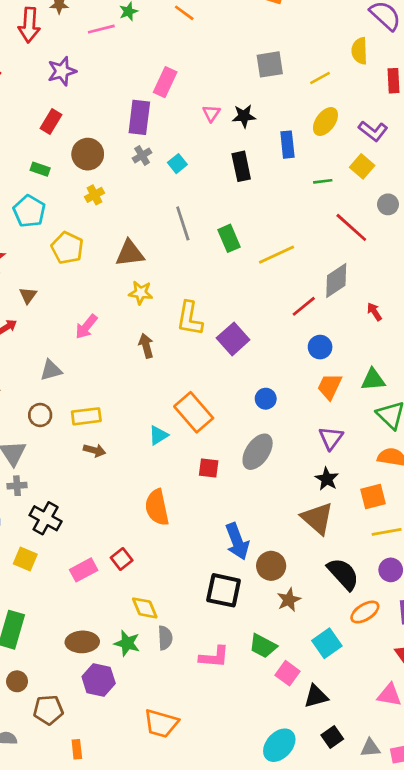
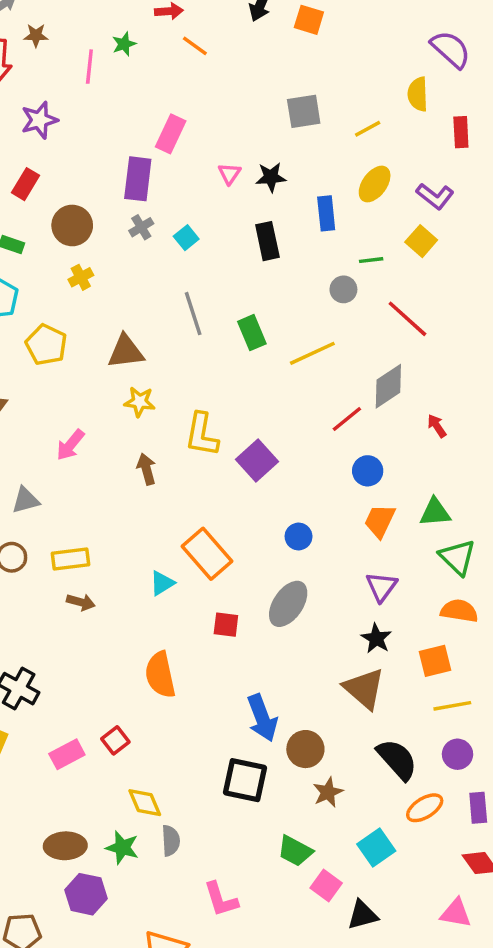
pink line: (101, 29) -> (89, 67), turned -70
gray circle: (388, 204) -> (343, 289), moved
pink L-shape: (214, 657) -> (221, 899), moved, turned 68

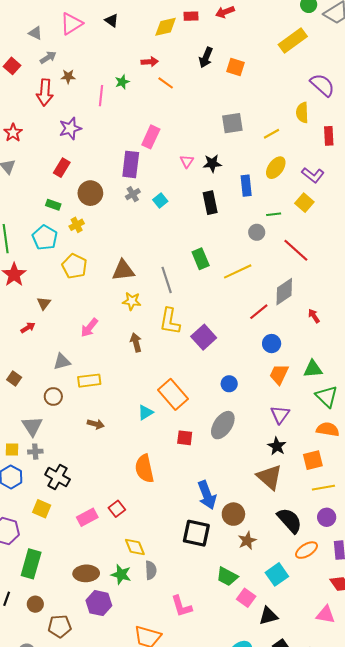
yellow cross: (81, 277) -> (77, 225), moved
gray line: (193, 314) -> (167, 280), moved
yellow rectangle: (70, 559) -> (89, 381), moved

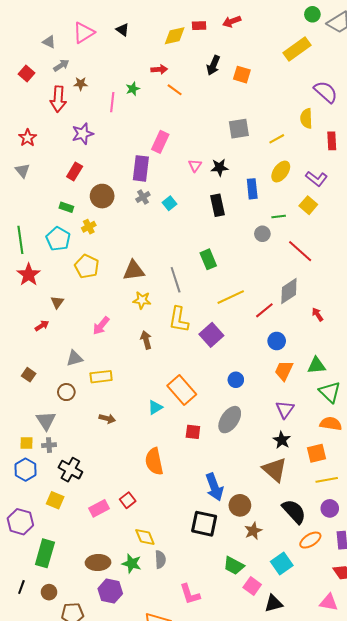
yellow line: (238, 271) -> (231, 297), moved

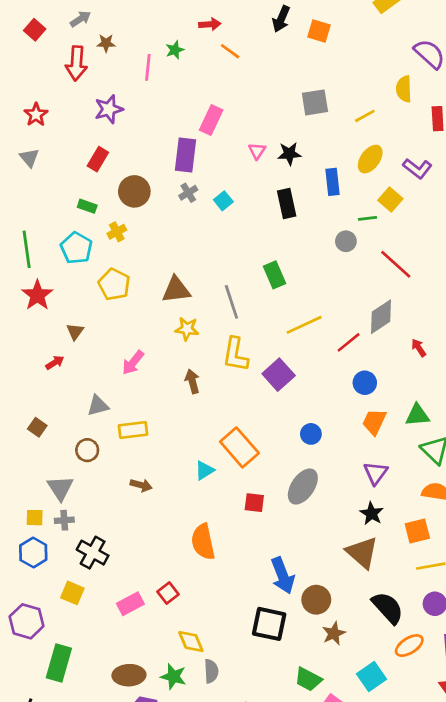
yellow square: (308, 205) -> (390, 199), moved

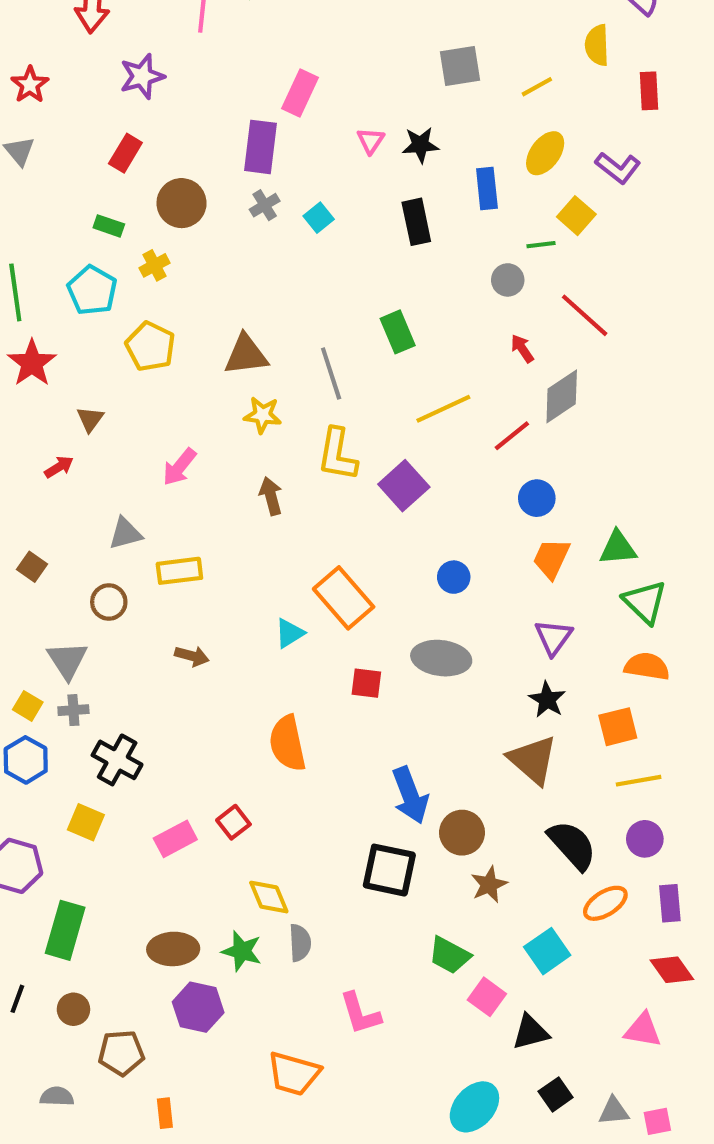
red arrow: (419, 348) -> (522, 349), moved
gray ellipse: (303, 487) -> (441, 658), turned 63
yellow square: (35, 518) -> (28, 706), turned 30

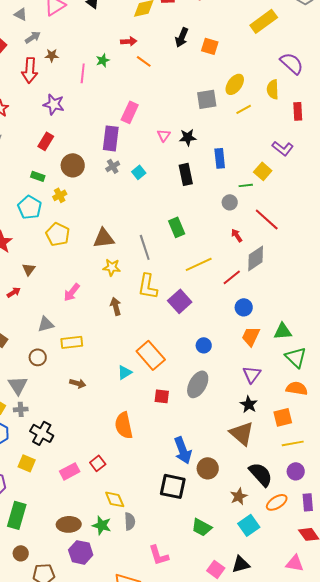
purple star: (142, 76) -> (54, 104), turned 30
yellow ellipse: (545, 153) -> (235, 84), moved
gray ellipse: (441, 658) -> (198, 384), turned -68
brown star: (489, 885) -> (239, 496), moved
pink square: (487, 997) -> (216, 569), moved

